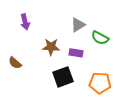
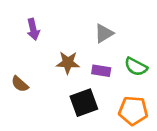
green semicircle: (100, 38) -> (136, 67), moved

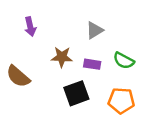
brown semicircle: (20, 84) -> (18, 76), size x1.5

